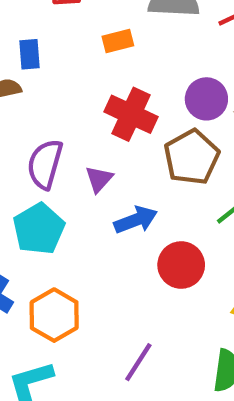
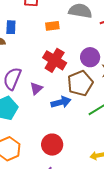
blue arrow: (136, 220) -> (61, 102), moved
red circle: (181, 265) -> (52, 145), moved

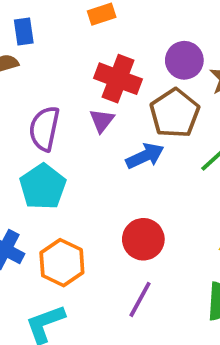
purple triangle: (36, 88) -> (102, 120), moved

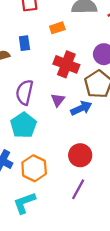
blue rectangle: (24, 31) -> (24, 43), moved
purple triangle: (102, 120) -> (58, 100), moved

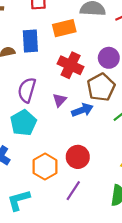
orange rectangle: (57, 28) -> (64, 28), size x1.5
blue rectangle: (24, 43) -> (30, 41), size x1.5
orange hexagon: (34, 168) -> (45, 167), moved

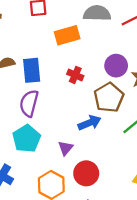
blue rectangle: (30, 41) -> (32, 70), moved
red cross: (71, 65) -> (75, 75), size x0.6
purple triangle: (60, 100) -> (66, 148), moved

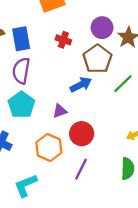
purple triangle: (66, 148) -> (60, 111), turned 35

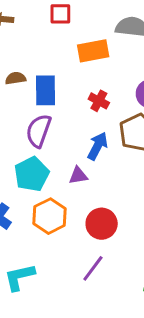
blue arrow: (81, 85) -> (98, 146), moved, turned -45
purple triangle: (60, 111) -> (78, 176), moved
orange hexagon: (49, 147) -> (49, 216), moved

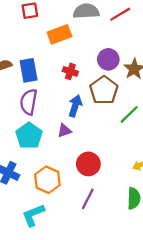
orange hexagon: (49, 216) -> (47, 180), moved

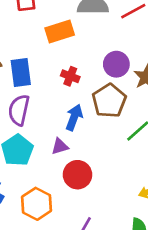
red circle: (88, 164) -> (78, 175), moved

